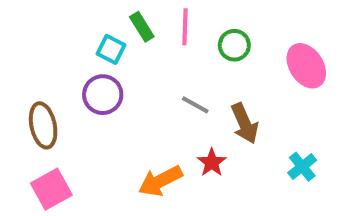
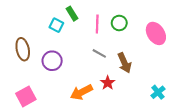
pink line: (185, 27) -> (97, 24), moved
purple circle: (103, 95) -> (52, 61), moved
brown ellipse: (43, 125) -> (23, 49), moved
cyan cross: (302, 167) -> (158, 92), moved

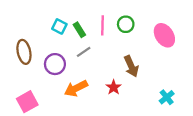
green rectangle: (72, 14) -> (79, 30), moved
gray line: (99, 53) -> (84, 52), moved, turned -64
orange arrow: (81, 92) -> (76, 88), moved

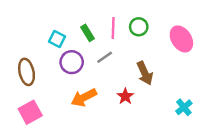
cyan square: (59, 26) -> (57, 39), moved
brown ellipse: (24, 52) -> (27, 72), moved
gray line: (84, 52) -> (105, 57), moved
purple circle: (55, 64) -> (72, 62), moved

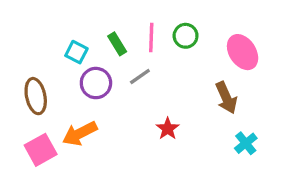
brown arrow: (145, 73) -> (226, 98), moved
orange arrow: (84, 98) -> (80, 134), moved

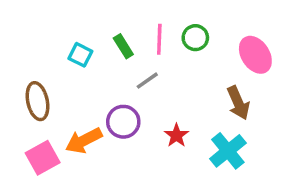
purple circle: (96, 83) -> (123, 122), moved
cyan cross: (246, 143) -> (228, 151), moved, size x1.5

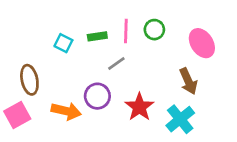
green rectangle: (123, 46) -> (97, 36), turned -66
red star: (176, 135) -> (139, 107), size x1.5
orange arrow: (84, 141) -> (66, 111), turned -140
pink square: (43, 158) -> (17, 115), moved

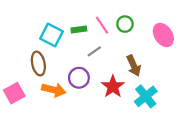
pink line: (126, 31) -> (102, 25), turned -36
cyan square: (63, 43) -> (52, 35), size x1.5
brown ellipse: (29, 80) -> (38, 64), moved
brown arrow: (188, 81) -> (134, 66), moved

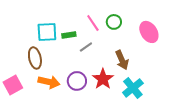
green rectangle: (79, 30) -> (69, 35), moved
cyan square: (52, 35) -> (47, 32), turned -30
purple circle: (79, 78) -> (77, 81), moved

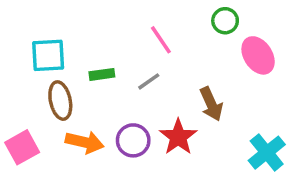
green circle: (114, 22) -> (225, 21), moved
cyan square: (47, 32) -> (48, 55), moved
green rectangle: (69, 35) -> (102, 74), moved
cyan cross: (133, 88) -> (267, 153), moved

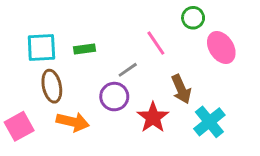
pink line: (161, 40) -> (156, 43), moved
green rectangle: (102, 74) -> (85, 49), moved
purple circle: (133, 140) -> (114, 97), moved
cyan cross: (267, 153) -> (209, 122), moved

